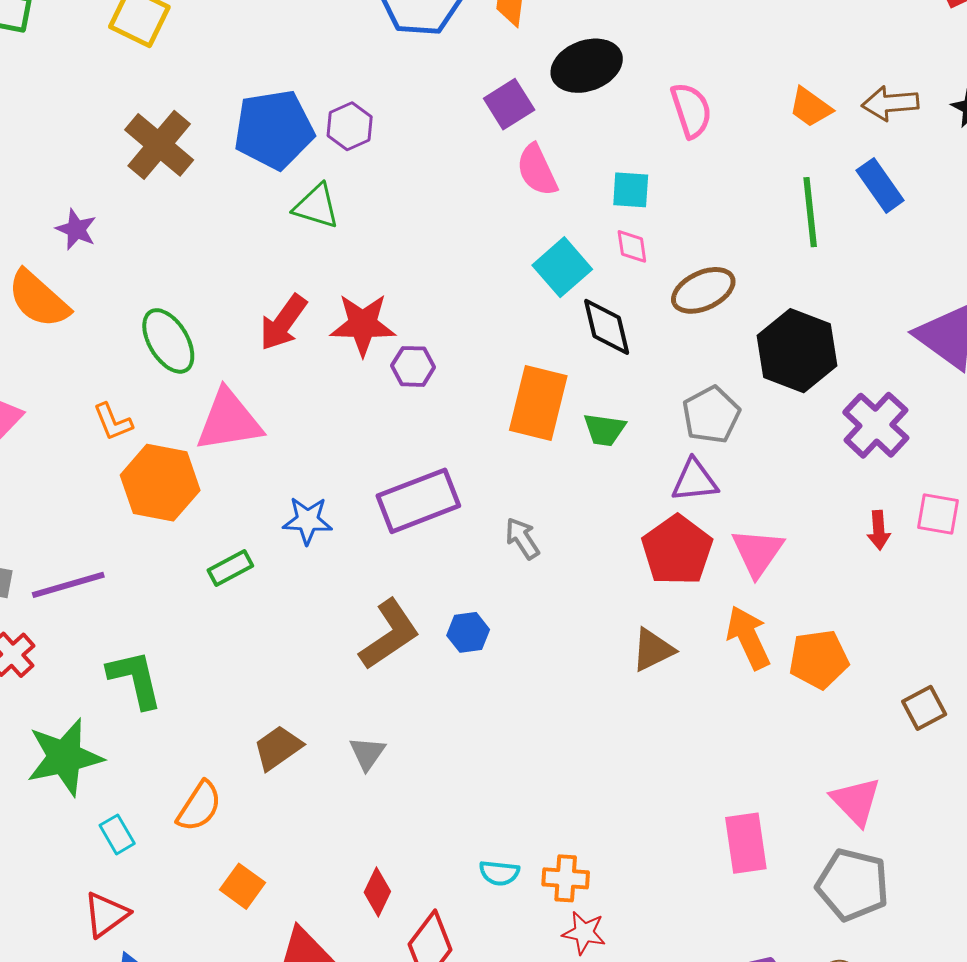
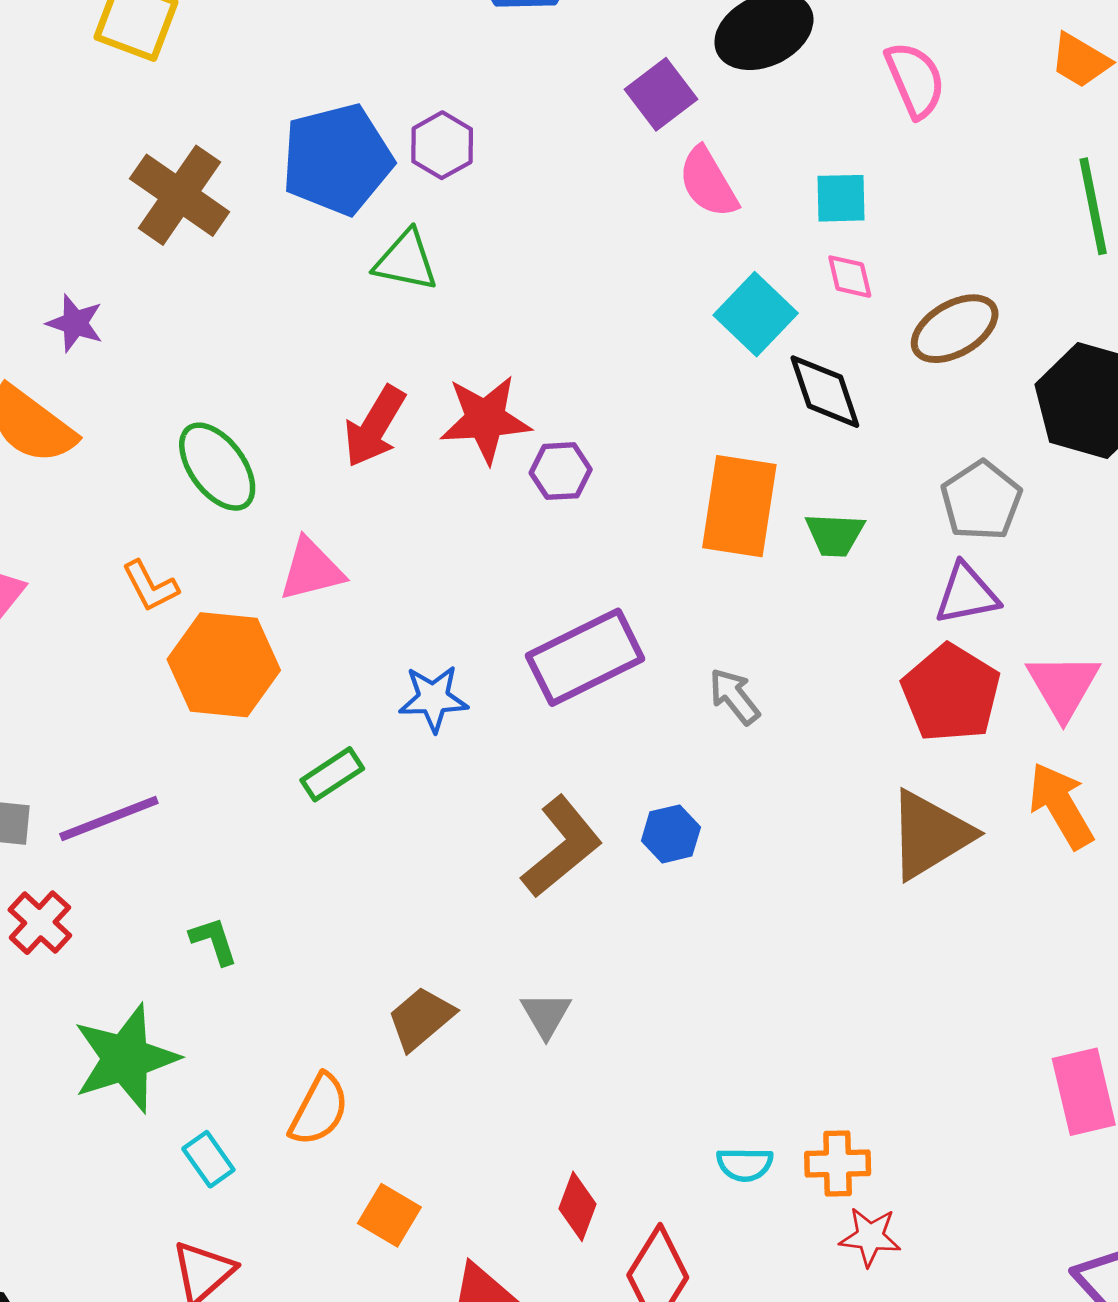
pink triangle: (229, 421) -> (311, 570), size x0.7
brown triangle: (653, 650) -> (930, 835), size x1.5
green L-shape: (135, 679) -> (214, 941), size x0.6

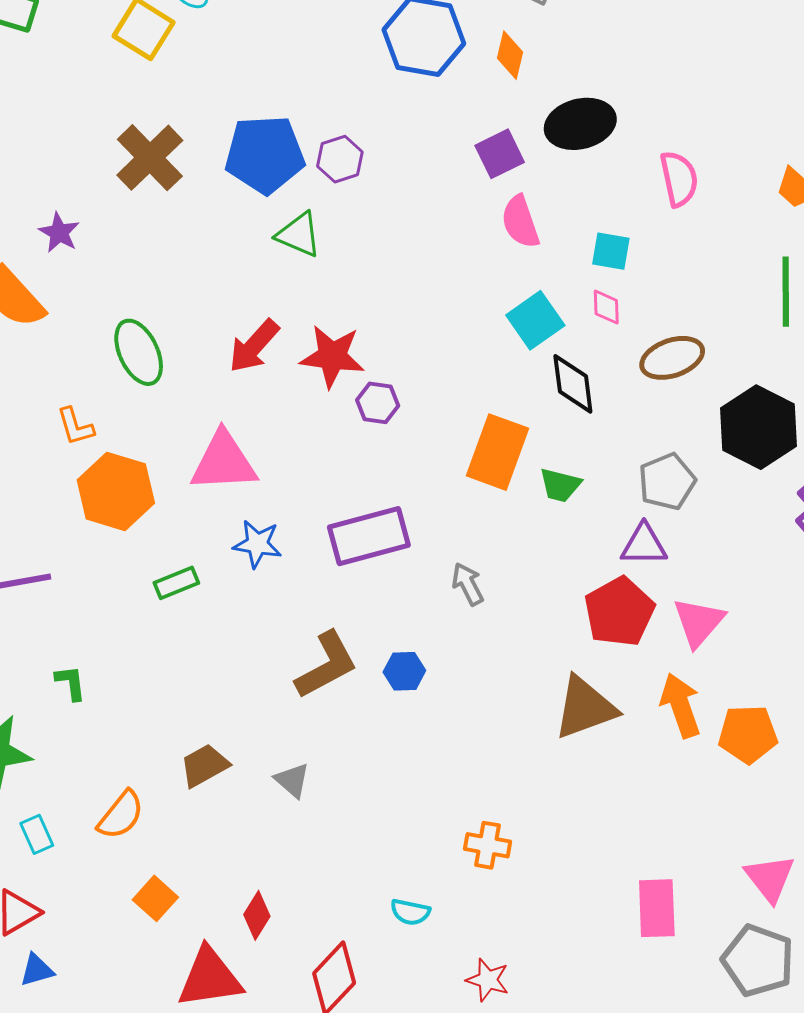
pink triangle: (311, 570) -> (224, 462), moved, size x1.4
gray triangle: (546, 1015) -> (292, 780), turned -30
orange cross: (838, 1163) -> (488, 845), moved
red diamond: (578, 1206) -> (257, 915), moved

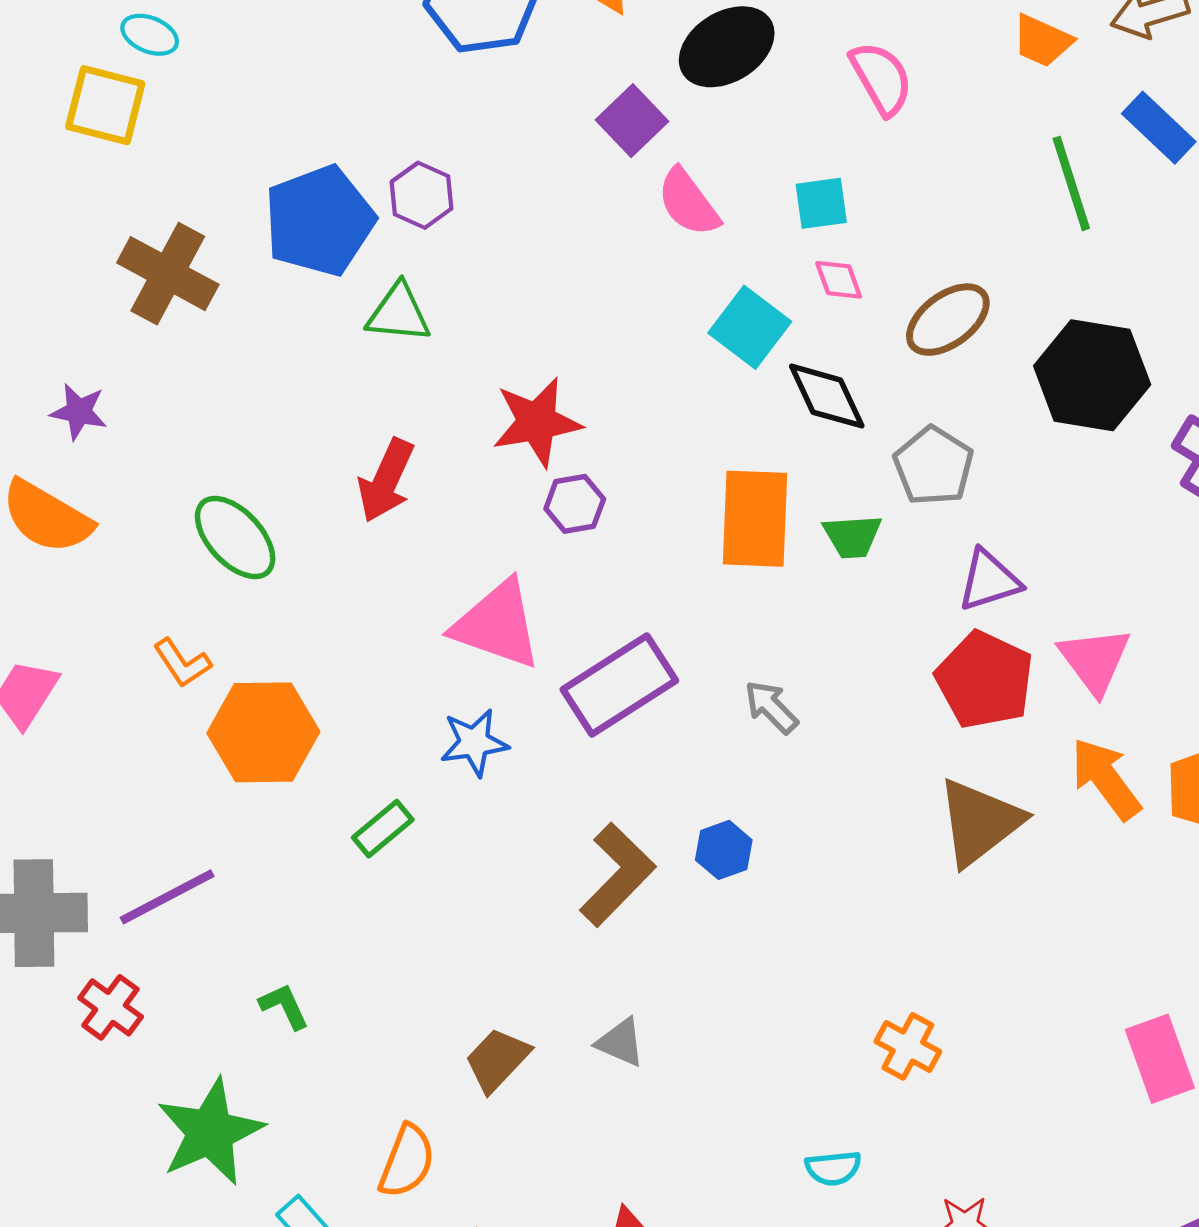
red star: (332, 356) -> (537, 422), moved
pink triangle: (224, 462) -> (497, 625), moved, turned 40
gray pentagon: (667, 482) -> (934, 466), moved
orange cross: (488, 845) -> (908, 1046), turned 36

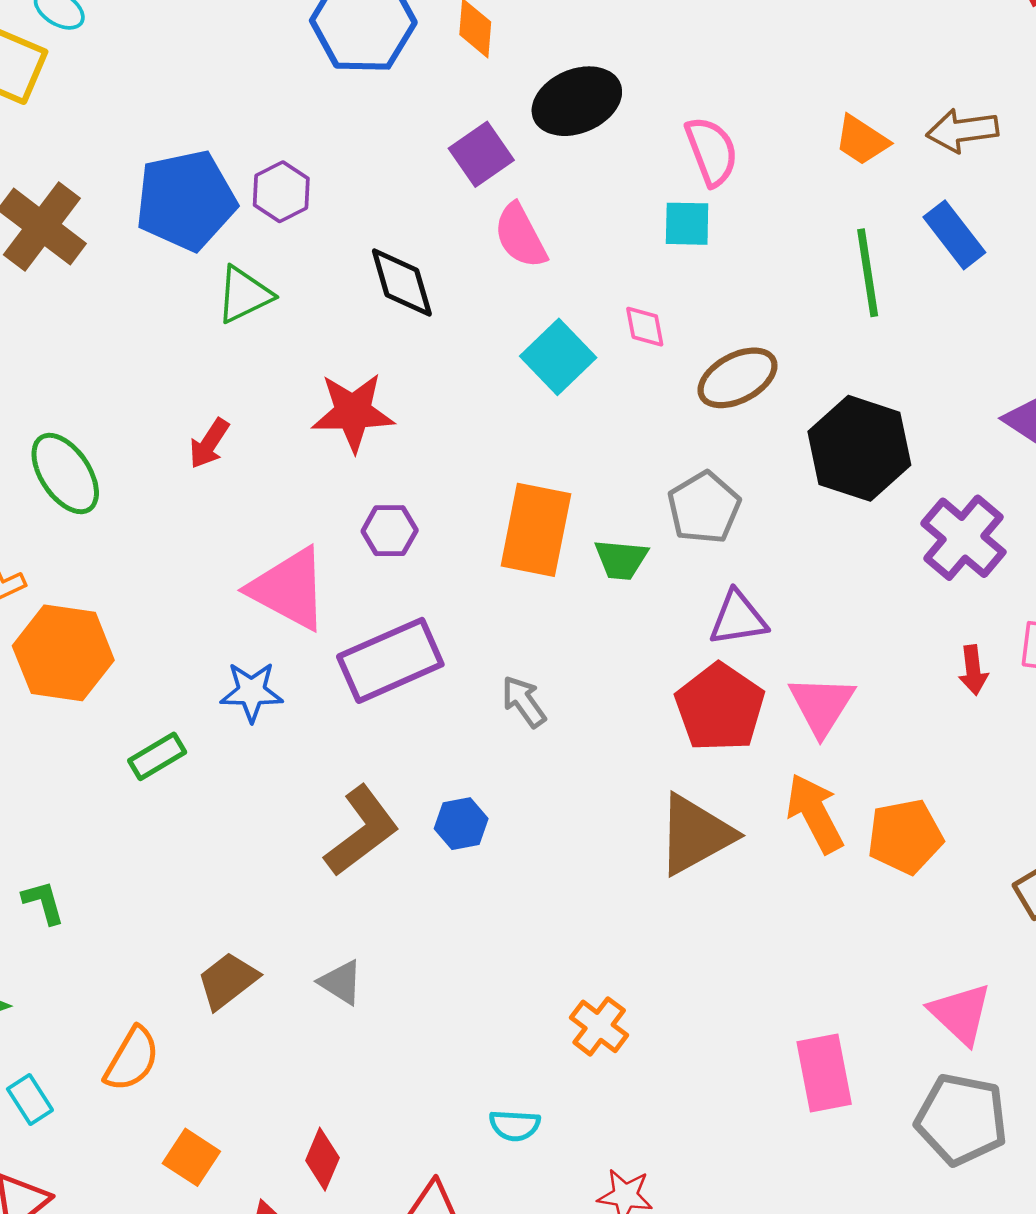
cyan square: (821, 203) -> (687, 224), moved
green triangle: (399, 313) -> (244, 295), turned -40
black diamond: (827, 396) -> (402, 283), moved
red arrow: (386, 480) -> (209, 443), size x0.7
purple hexagon: (575, 504) -> (390, 531), moved

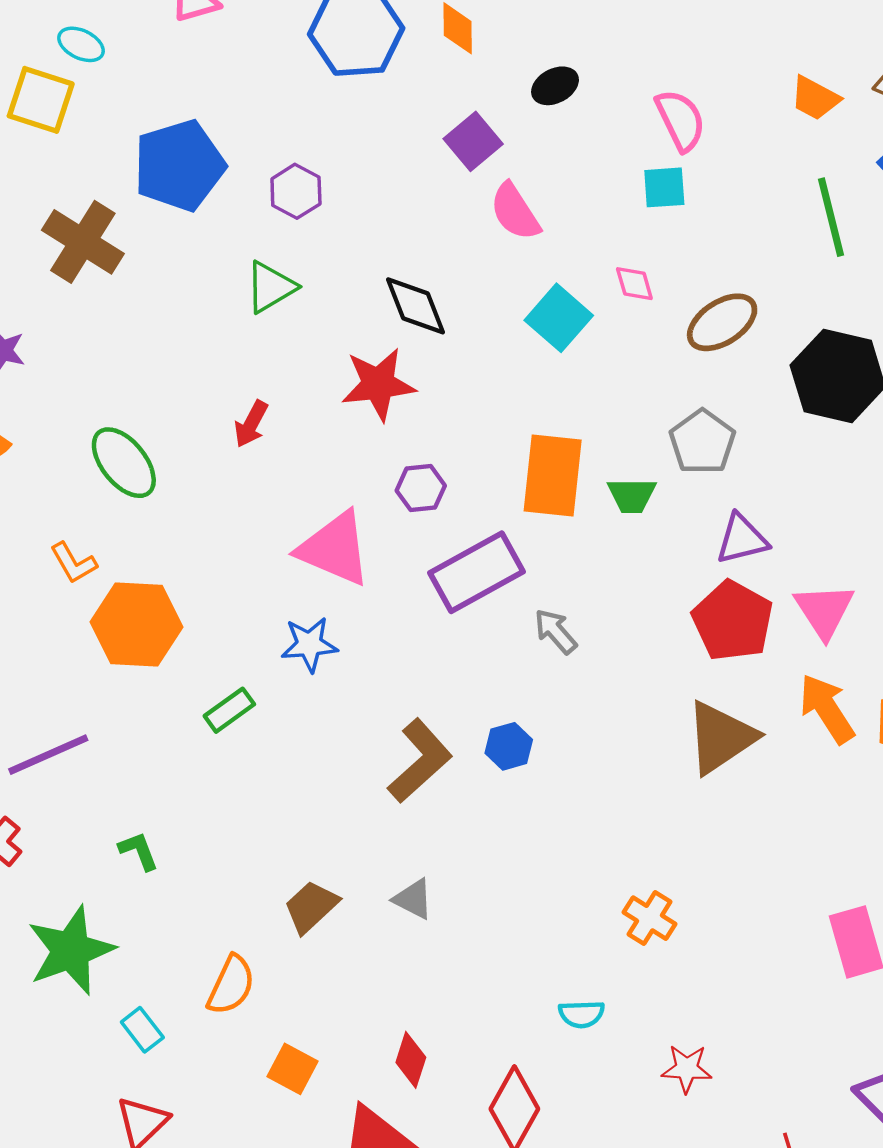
black ellipse: (577, 101) -> (555, 86), size x0.6
blue pentagon: (186, 200) -> (179, 165), moved
black diamond: (402, 283) -> (416, 306), moved
purple rectangle: (390, 660) -> (477, 572), moved

